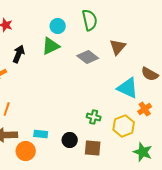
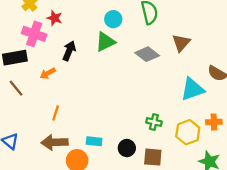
cyan triangle: (128, 88) -> (192, 89), turned -45
orange cross: (145, 109) -> (214, 122), moved, turned 32

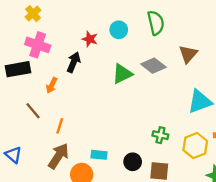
red star: (54, 18) -> (90, 39), moved
green triangle: (105, 42) -> (122, 74), moved
orange arrow: (48, 73) -> (52, 85), turned -35
brown line: (16, 88) -> (33, 111), moved
brown arrow: (54, 142) -> (59, 156), turned 125

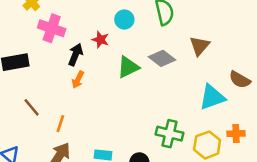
red star: (90, 39) -> (101, 40), moved
pink cross: (38, 45) -> (52, 28), moved
orange arrow: (52, 85) -> (78, 80), moved
green cross: (160, 135) -> (169, 134), size x1.5

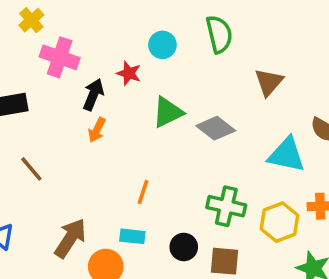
gray diamond: (162, 58) -> (216, 128), moved
cyan triangle: (212, 97) -> (287, 155), turned 32
orange line: (60, 124) -> (143, 192), moved

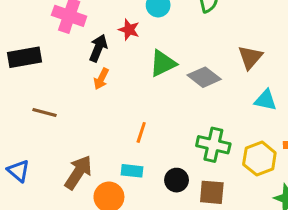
brown triangle: (269, 82) -> (250, 57), moved
cyan triangle: (287, 155) -> (266, 100), size x0.7
brown line: (31, 169) -> (45, 113), turned -35

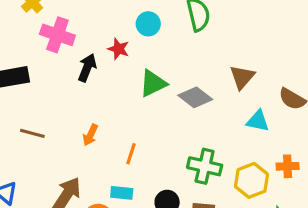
orange arrow: (101, 79) -> (90, 135), moved

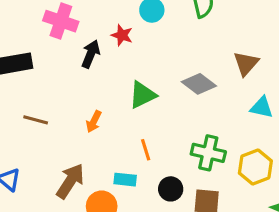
green triangle: (153, 83) -> (142, 95), moved
orange line: (131, 154) -> (146, 150), moved, turned -35

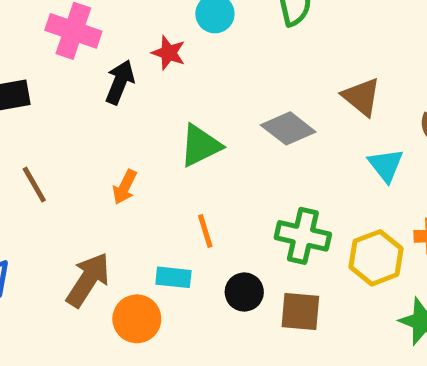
brown triangle: (246, 63) -> (361, 97), turned -32
cyan triangle: (262, 107) -> (386, 165), turned 40
brown line: (36, 120) -> (34, 185), turned 45

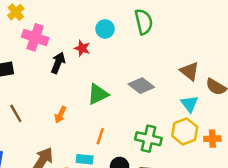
brown triangle: (361, 97) -> (189, 71), moved
orange line: (205, 231) -> (100, 136), turned 35
yellow hexagon: (376, 258) -> (185, 131), moved

